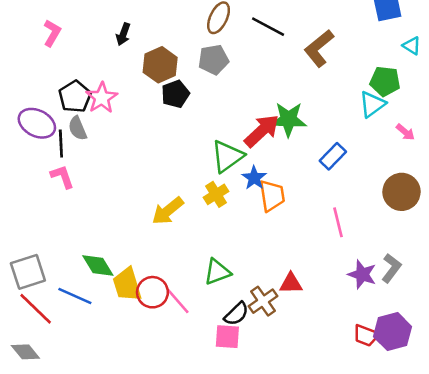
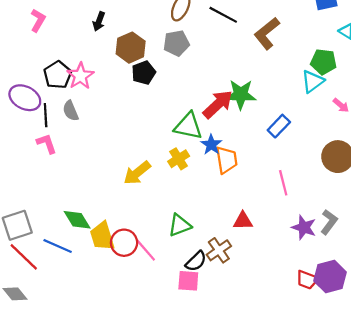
gray semicircle: (78, 128) -> (71, 111), moved
green triangle: (227, 156) -> (188, 126), turned 48
red triangle: (291, 283) -> (243, 221), moved

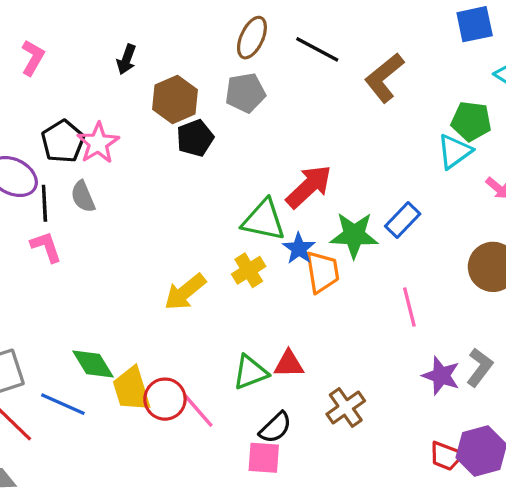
green star: (241, 94) -> (354, 235), moved
red triangle: (243, 221) -> (289, 364), moved
brown cross: (219, 250) -> (346, 407), moved

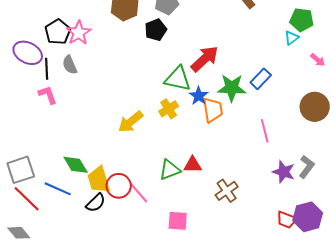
black pentagon: (195, 138) -> (156, 30), moved
cyan triangle: (455, 151) -> (292, 38), size x0.7
black semicircle: (275, 428) -> (96, 203), moved

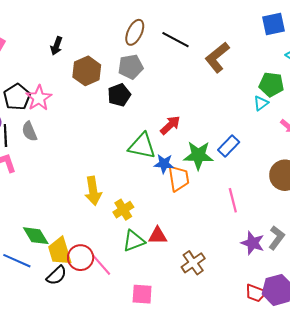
red arrow: (205, 59) -> (170, 125), size x0.7
blue star: (199, 96) -> (164, 164), turned -30
yellow cross: (169, 109) -> (123, 210), moved
yellow arrow: (131, 122) -> (93, 191), turned -60

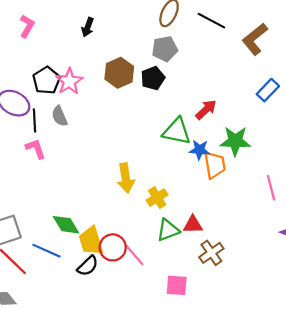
brown hexagon: (87, 71) -> (119, 73), moved
blue rectangle: (229, 146) -> (268, 90), moved
brown cross: (193, 263) -> (211, 253), moved

